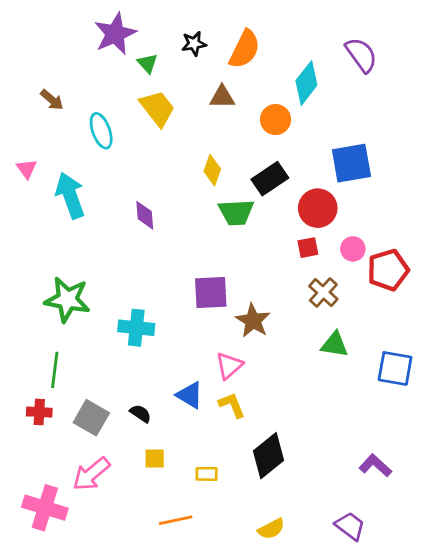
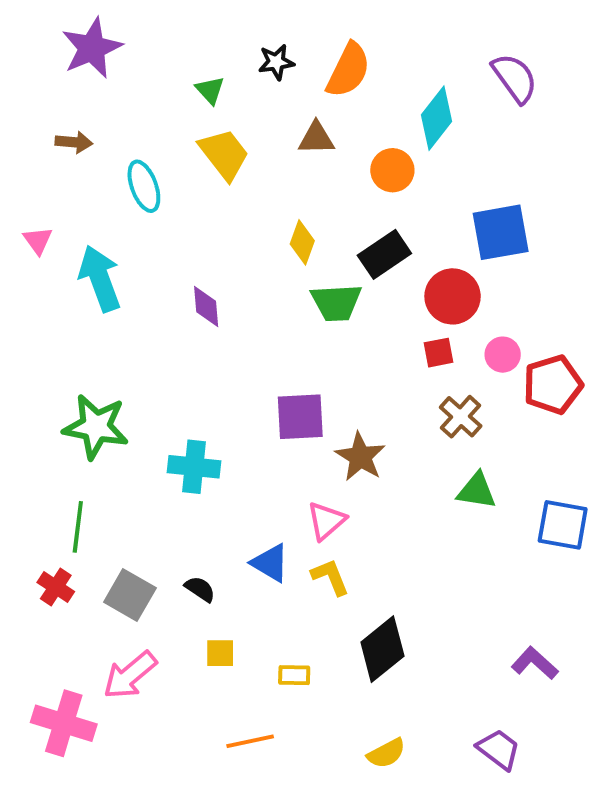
purple star: (115, 34) -> (92, 48), moved
brown arrow: (52, 100) -> (74, 142), turned -35
red cross: (39, 412) -> (56, 587), turned 30

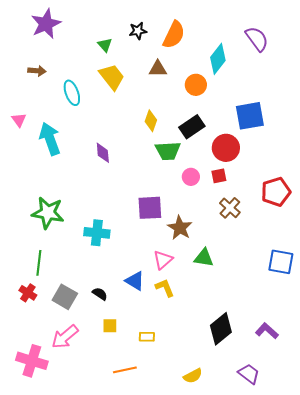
pink circle: (503, 355) -> (191, 177), moved
green triangle: (477, 491) -> (204, 258), moved
black diamond: (382, 649) -> (221, 329), moved

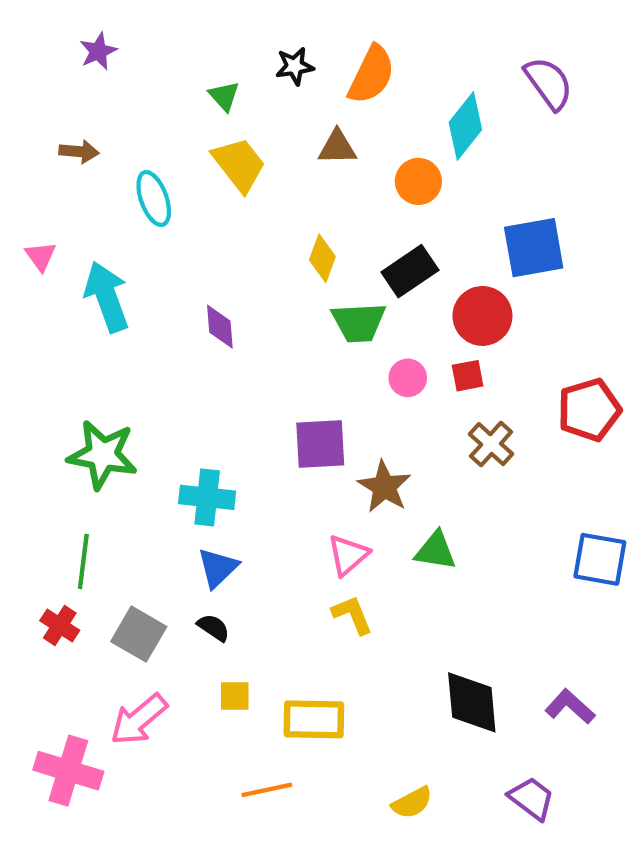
purple star: (46, 24) -> (98, 51), size x0.6
blue triangle: (135, 281) -> (218, 568), moved, turned 45
black diamond: (221, 329) -> (472, 702), turned -56
yellow rectangle: (147, 337) -> (314, 719), size x1.8

